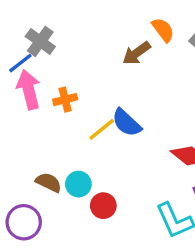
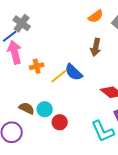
orange semicircle: (163, 30) -> (96, 16), turned 91
brown arrow: (136, 53) -> (96, 47), moved, turned -42
orange cross: (65, 100) -> (37, 66), moved

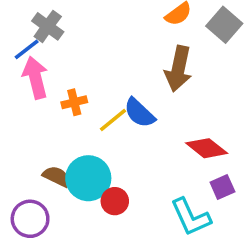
brown arrow: (96, 47) -> (178, 69), size x1.4
cyan circle: (45, 109) -> (88, 178), size x1.6

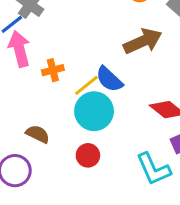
brown arrow: (178, 69) -> (143, 41), turned -126
cyan circle: (88, 178) -> (94, 111), moved

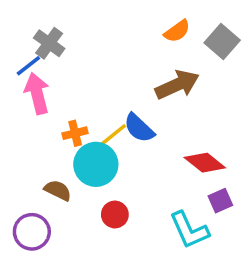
orange cross: (53, 70) -> (75, 133), moved
cyan circle: (94, 111) -> (96, 164), moved

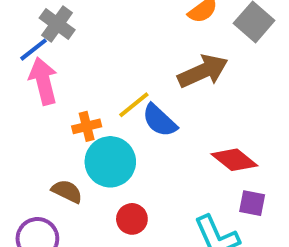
yellow line: (113, 135) -> (134, 105), moved
purple square: (220, 201) -> (252, 203), turned 35

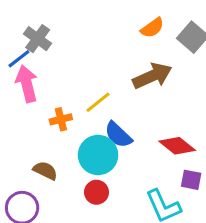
blue semicircle: (160, 120) -> (118, 135), moved
cyan circle: (110, 162) -> (98, 155), moved

